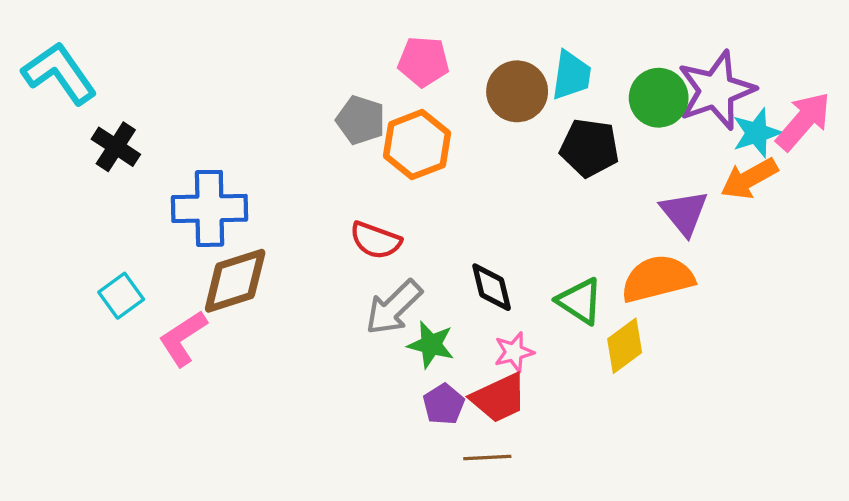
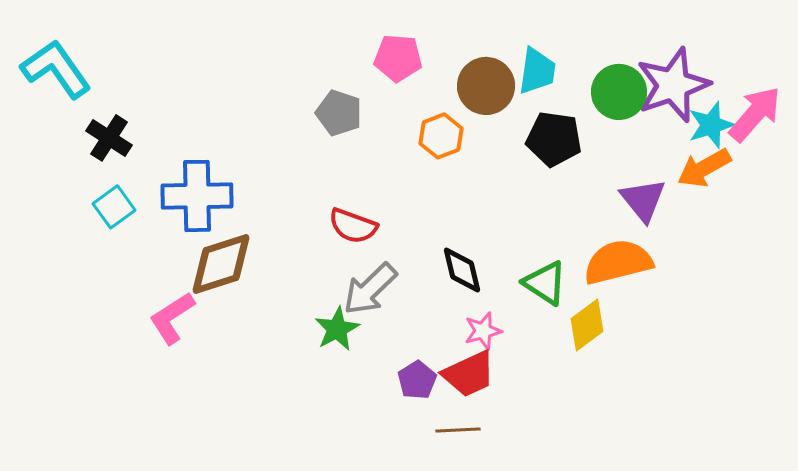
orange hexagon: (417, 145) -> (441, 136), moved, size x0.7
cyan square: (121, 296) -> (114, 207), moved
green star: (431, 345) -> (337, 329), moved, turned 30

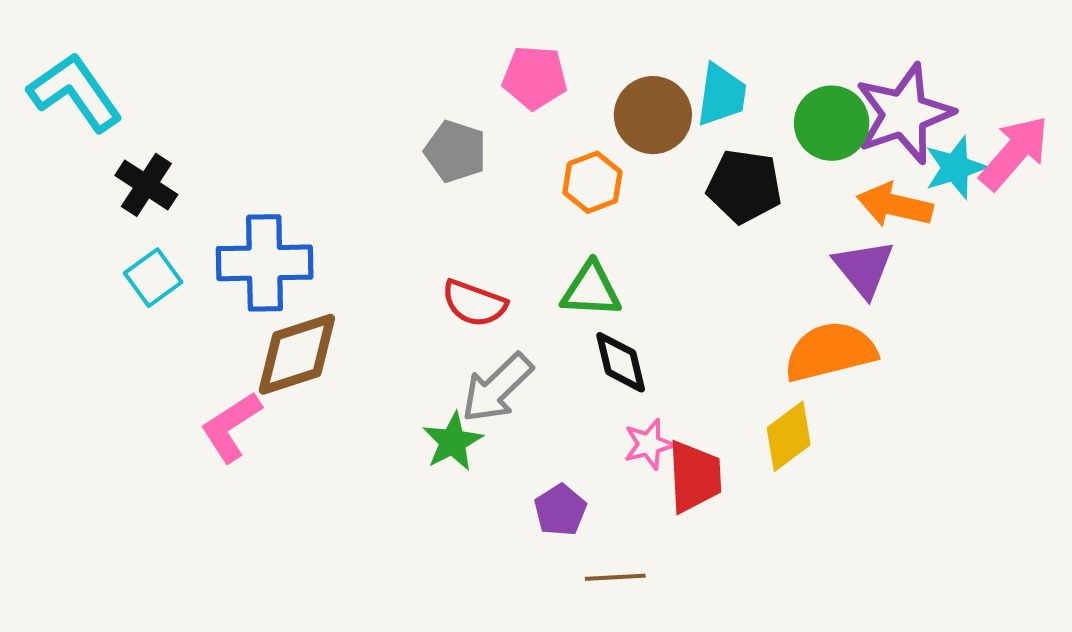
orange arrow: (704, 168) -> (895, 205), moved, turned 42
green triangle: (545, 283) -> (591, 290), moved, turned -30
red trapezoid: (469, 374) -> (695, 477), moved, turned -68

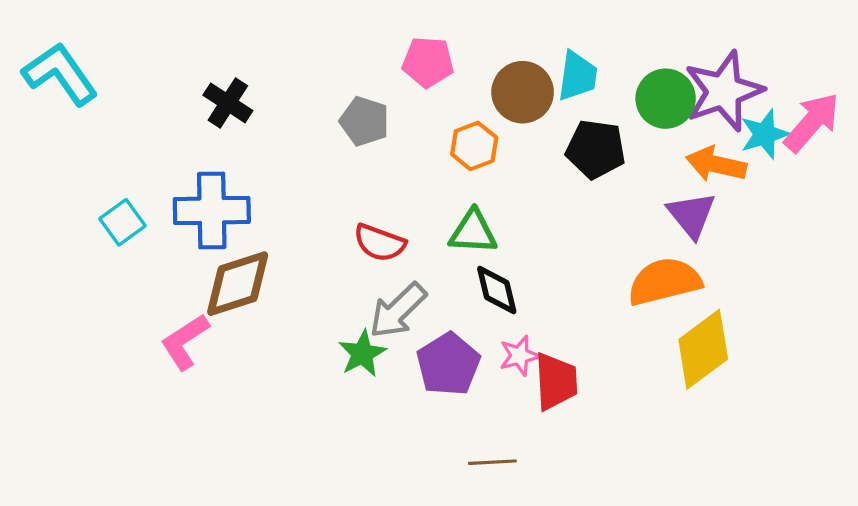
black cross: (146, 185) -> (228, 103), moved
yellow diamond: (789, 436) -> (703, 349), moved, size x1.4
purple pentagon: (560, 510) -> (448, 364), moved, size x1.5

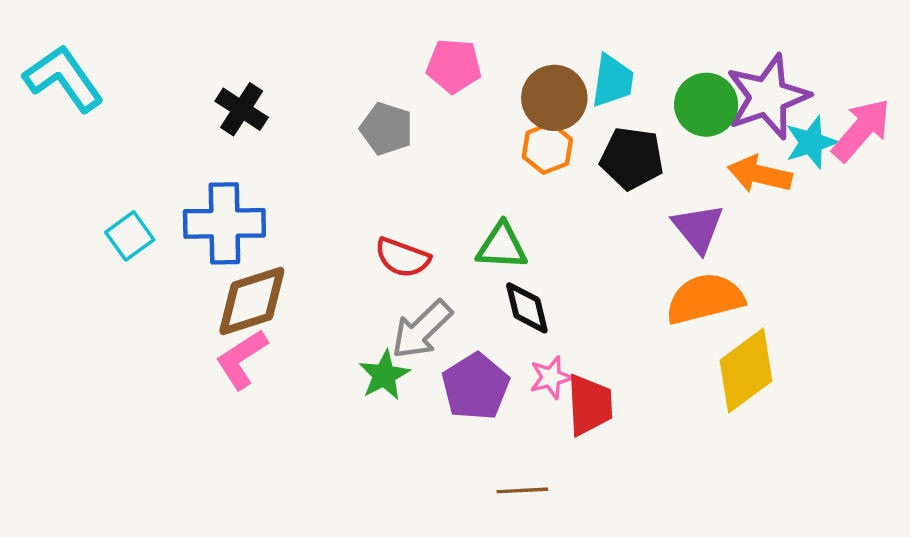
orange hexagon: (474, 146) -> (547, 148), moved
purple triangle: (691, 215) -> (698, 228), moved
pink L-shape: (185, 342) -> (242, 359), moved

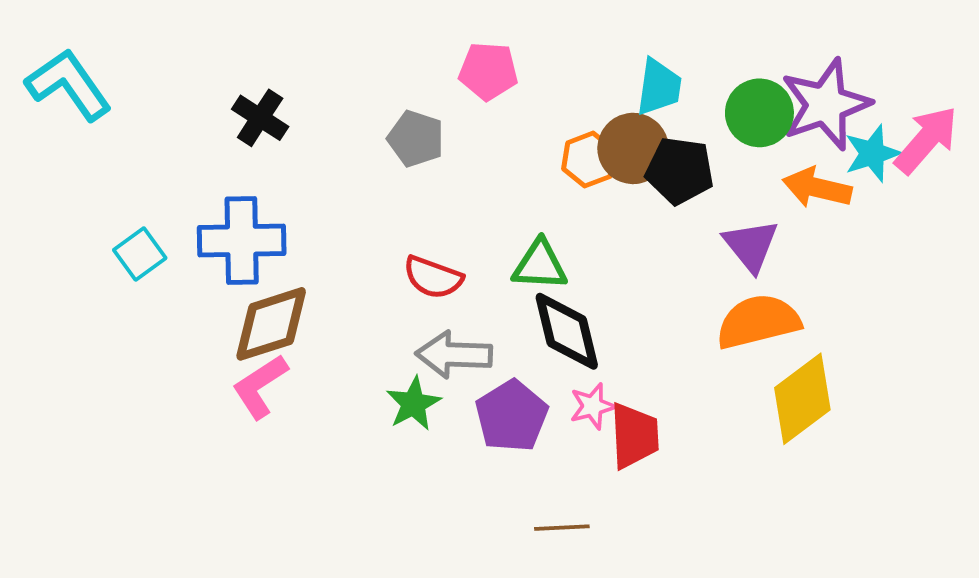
brown circle: (554, 98) -> (633, 148), moved
black diamond: (527, 308) -> (567, 331), size x1.4
gray arrow: (422, 330) -> (454, 355), turned 46

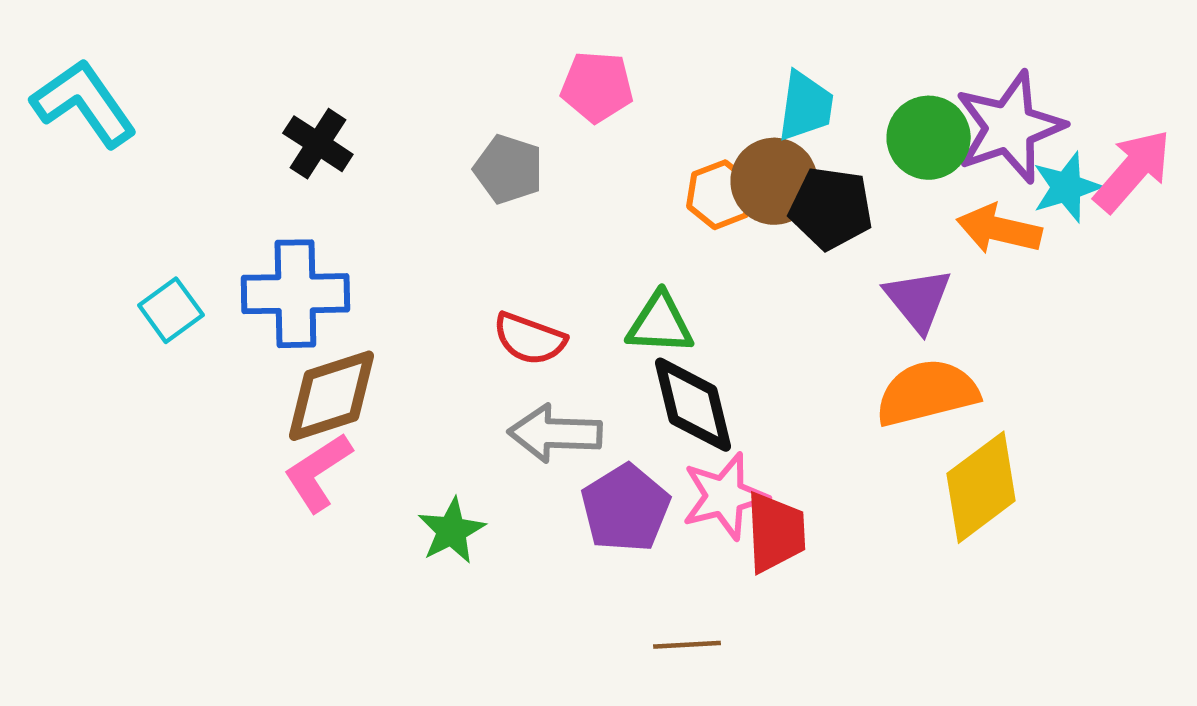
green star: (413, 404) -> (451, 531), moved
pink star: (593, 406) -> (725, 496), size x1.5

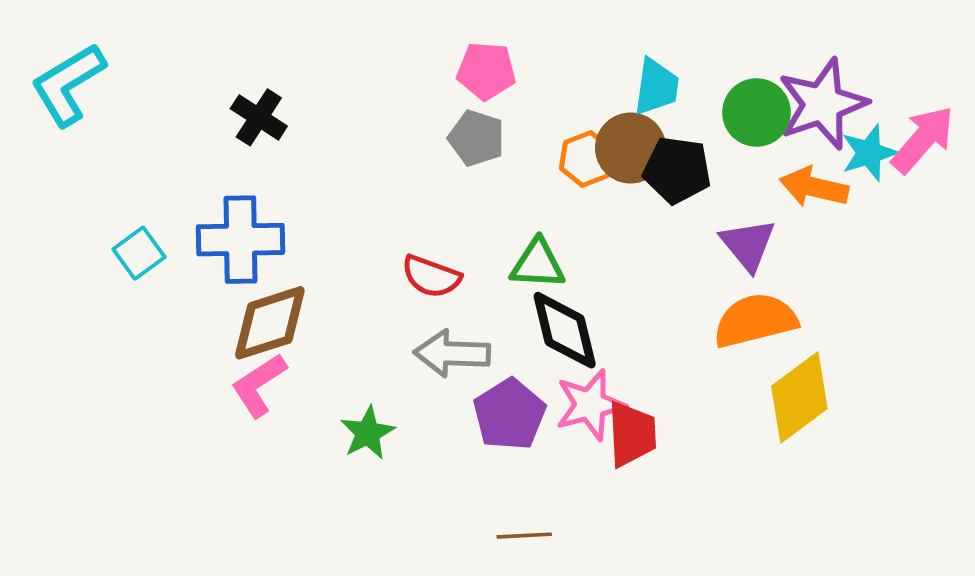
cyan L-shape: (84, 103) -> (68, 84), turned -86
gray pentagon: (508, 169) -> (476, 138), moved
brown line: (687, 645) -> (524, 536), moved

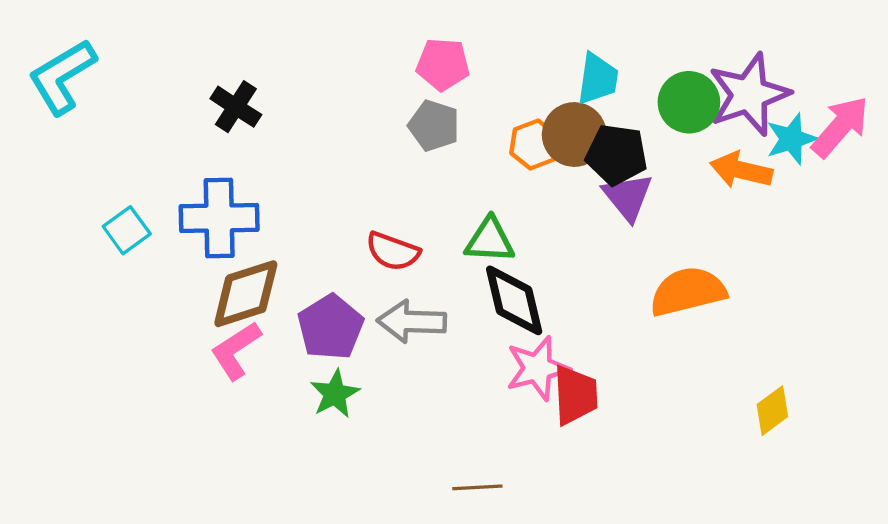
purple triangle: (748, 245) -> (628, 197), moved
yellow diamond: (799, 397) -> (772, 411), moved, size x0.6
purple pentagon: (510, 415) -> (330, 327), moved

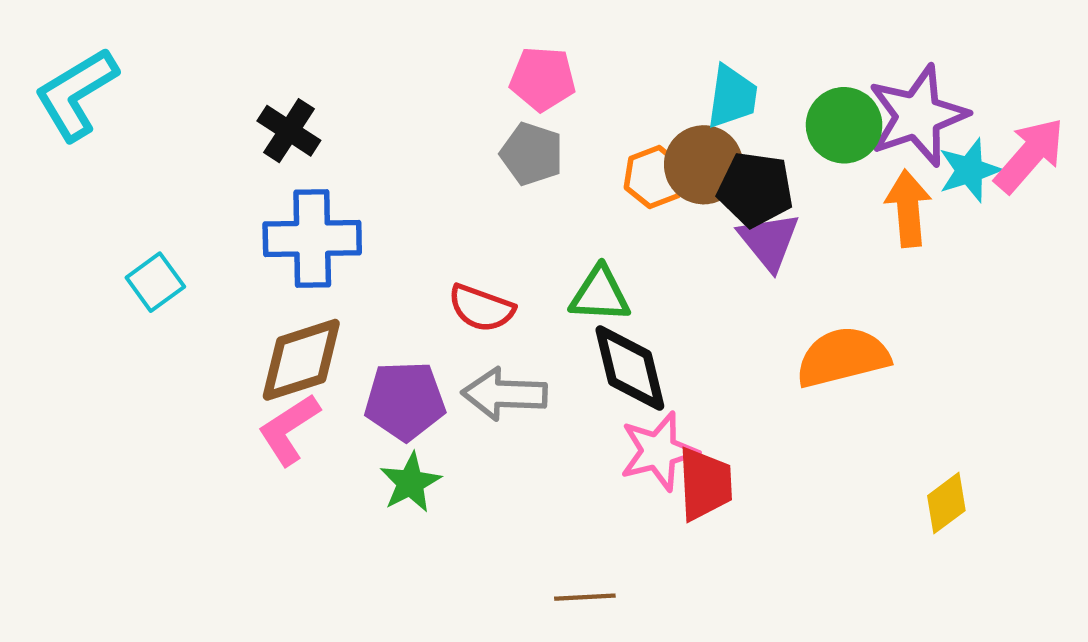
orange arrow: (741, 170) -> (908, 208), turned 72
blue cross: (219, 218) -> (312, 238), moved
purple pentagon: (330, 327) -> (405, 401), turned 30

